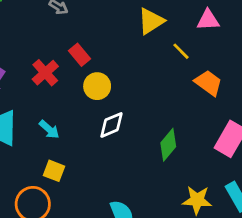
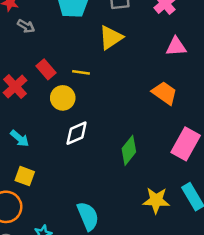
pink triangle: (208, 20) -> (176, 47), moved
yellow line: (181, 51) -> (81, 72), moved, turned -36

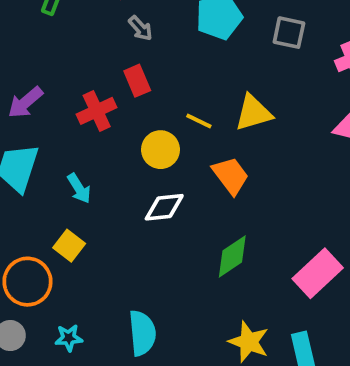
yellow triangle: (111, 38) -> (253, 113), moved
red rectangle: (46, 69) -> (137, 81), moved
orange trapezoid: (164, 93) -> (231, 176), moved

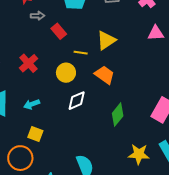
gray arrow: (140, 28) -> (38, 16), turned -32
red rectangle: (137, 81) -> (59, 31), moved
cyan arrow: (79, 188) -> (32, 104), turned 119

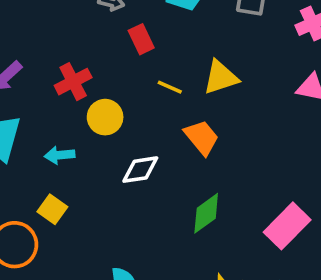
yellow circle: (66, 73) -> (105, 117), moved

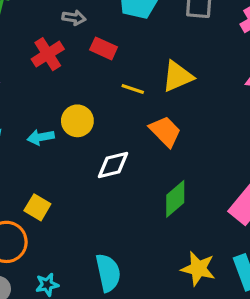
red rectangle: (141, 39) -> (104, 48), turned -35
red cross: (73, 82) -> (48, 54), moved
cyan arrow: (60, 155) -> (41, 137), moved

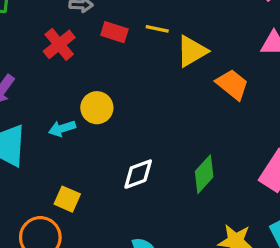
yellow line: (133, 89) -> (157, 29), moved
orange trapezoid: (165, 131) -> (232, 85), moved
white diamond: (113, 165) -> (138, 174), moved

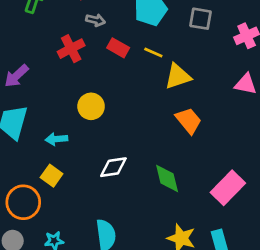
orange trapezoid: (232, 85) -> (188, 121), moved
cyan arrow: (62, 128) -> (56, 139), moved
green diamond: (204, 174) -> (167, 178), turned -68

